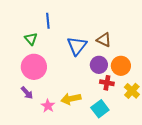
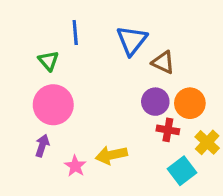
blue triangle: (77, 46) -> (132, 40), moved
purple arrow: (27, 93) -> (42, 146), turned -120
cyan square: (100, 109) -> (182, 171), moved

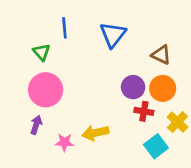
brown triangle: (163, 62) -> (161, 55), moved
pink star: (75, 166) -> (64, 142), turned -30

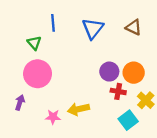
brown triangle: (161, 55) -> (134, 27), moved
purple arrow: (36, 125) -> (20, 102), moved

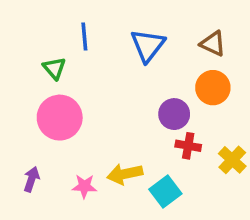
orange circle: (134, 73) -> (213, 88), moved
purple arrow: (20, 102) -> (31, 179), moved
cyan square: (128, 120) -> (165, 192), moved

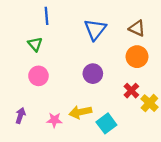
blue line: (84, 37) -> (46, 16), moved
purple circle: (174, 114) -> (93, 74), moved
pink circle: (60, 118) -> (38, 76), size x0.7
red cross: (188, 146) -> (131, 91), moved, turned 35

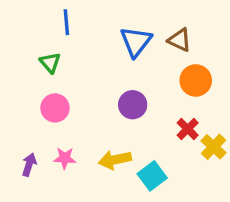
brown triangle: (137, 28) -> (180, 40), moved
pink star: (54, 120) -> (65, 158), moved

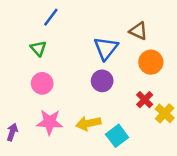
blue line: (66, 22) -> (51, 17), turned 42
blue triangle: (136, 42) -> (106, 48), moved
pink star: (65, 158) -> (50, 122), size x1.5
purple arrow: (29, 165) -> (12, 132), moved

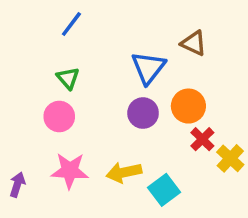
green triangle: (38, 48) -> (68, 78), moved
orange circle: (151, 62) -> (188, 106), moved

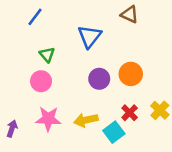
blue line: (71, 24) -> (35, 17), moved
brown triangle: (194, 43) -> (130, 15), moved
blue triangle: (148, 68) -> (90, 36), moved
red cross: (202, 139) -> (130, 113), moved

